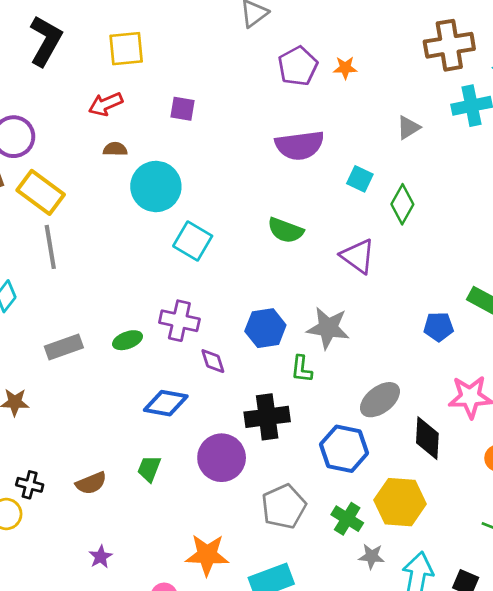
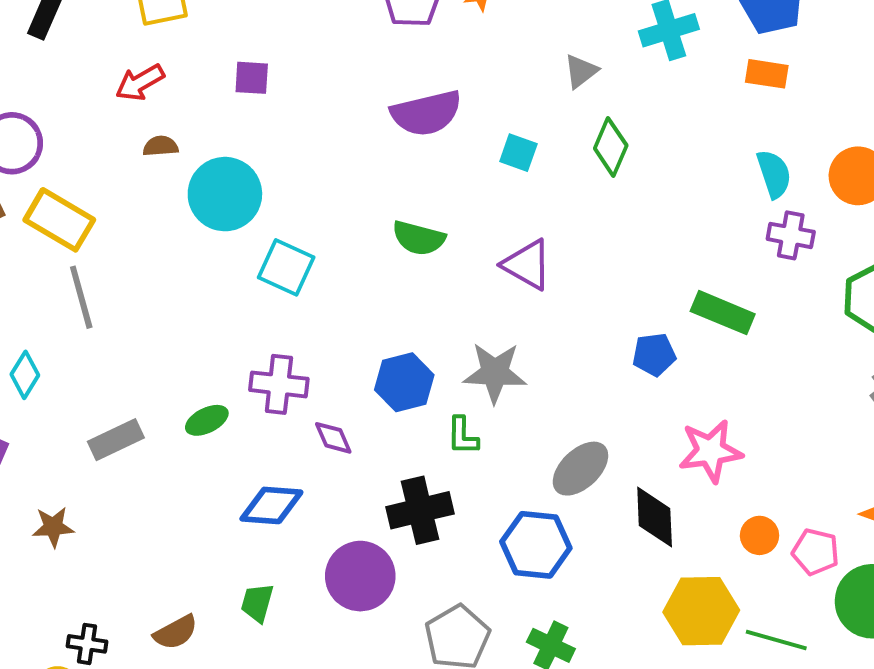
green diamond: (402, 204) -> (611, 147), moved
yellow hexagon: (400, 502) -> (701, 611), moved

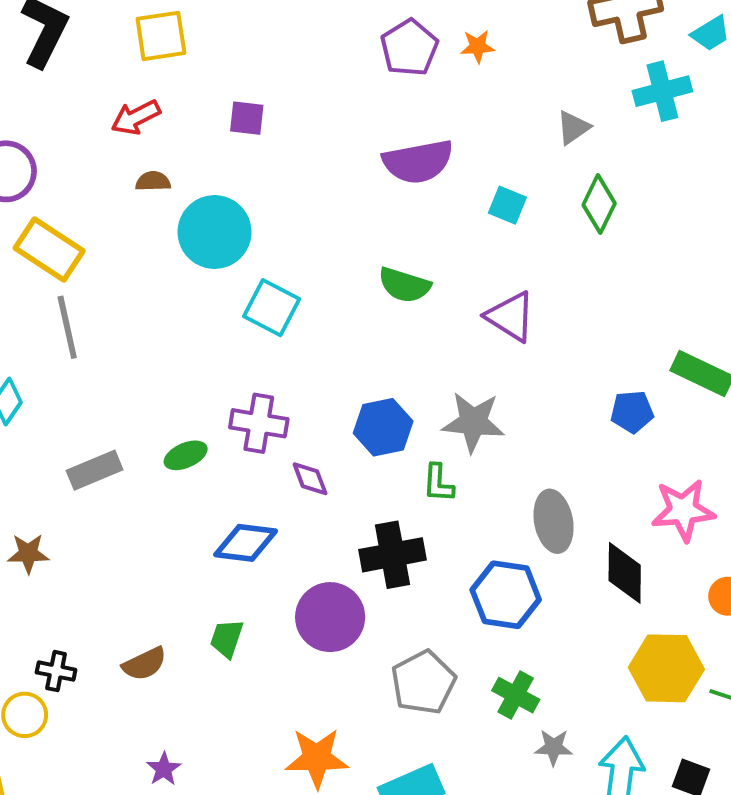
gray ellipse: (580, 469) -> (554, 521), turned -60

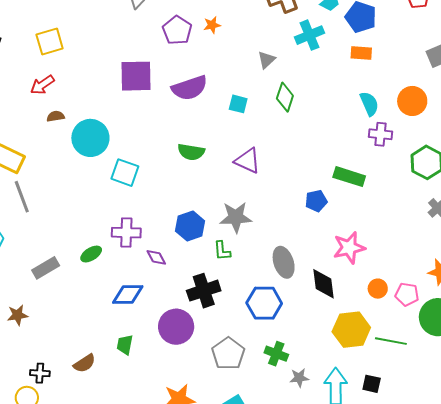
purple square: (247, 118) -> (136, 76), moved, size x1.8

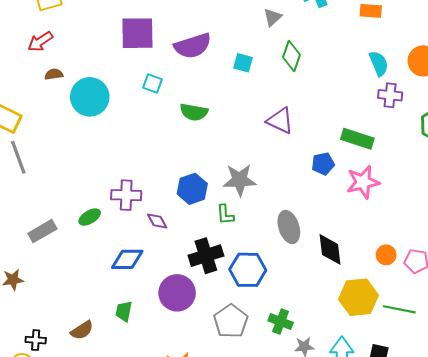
purple triangle: (247, 161) -> (280, 121), moved
cyan square: (125, 173) -> (153, 83), moved, size x0.7
pink star: (349, 248) -> (363, 182), moved
blue hexagon: (264, 303) -> (248, 270), moved

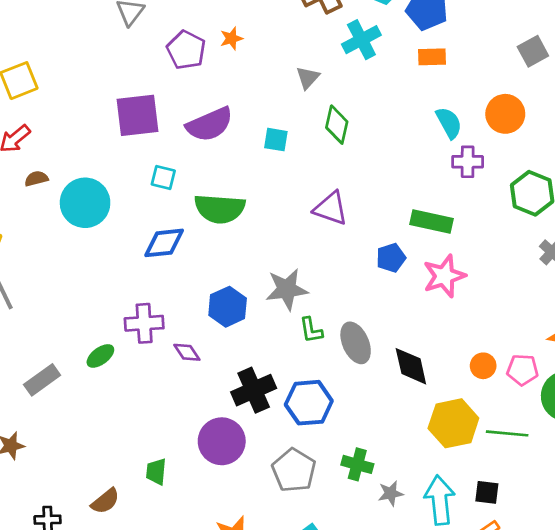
green semicircle: (194, 112) -> (220, 209), size x1.4
green L-shape: (225, 215) -> (311, 330), moved
blue diamond: (127, 259) -> (164, 243), moved

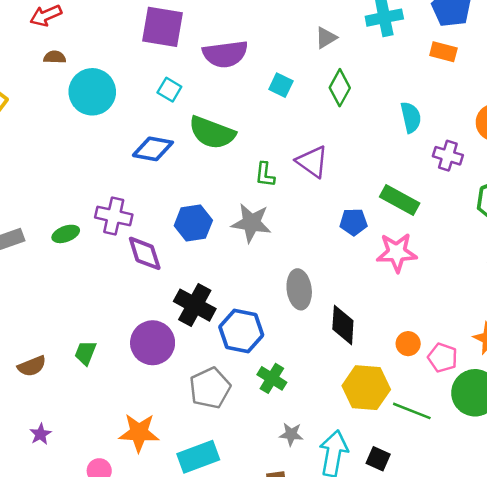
cyan semicircle: (449, 123) -> (411, 117), moved
green L-shape: (311, 330) -> (265, 175), moved
purple diamond: (187, 352) -> (145, 253), size x1.5
black cross: (254, 390) -> (195, 305), turned 36
green cross: (357, 464) -> (272, 378), moved

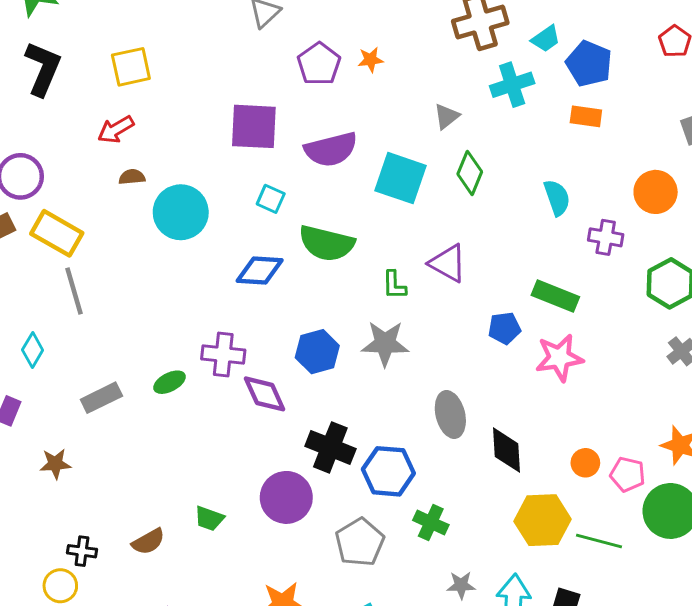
cyan square: (281, 85) -> (401, 178), size x1.8
green trapezoid: (86, 353) -> (209, 518), turned -85

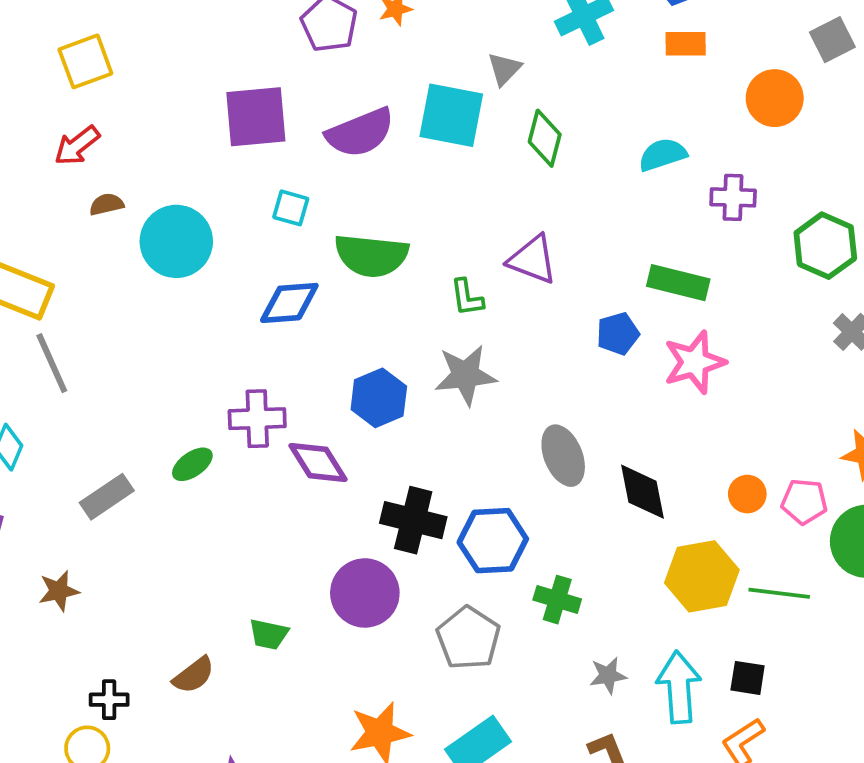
cyan square: (401, 178) -> (451, 115), moved
orange circle: (656, 192) -> (775, 98), moved
cyan semicircle: (557, 198) -> (663, 155), turned -81

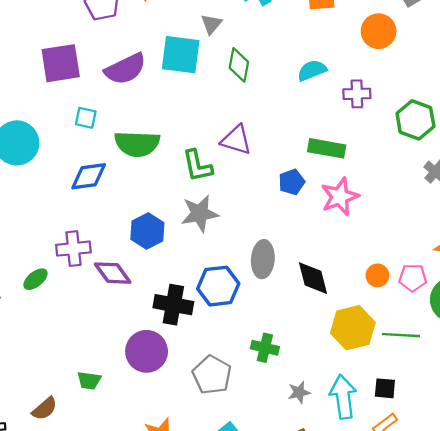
green L-shape: (467, 297) -> (197, 166), size x1.4
gray ellipse: (563, 456) -> (263, 259), turned 30
blue hexagon: (493, 541) -> (218, 286), moved

